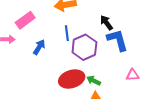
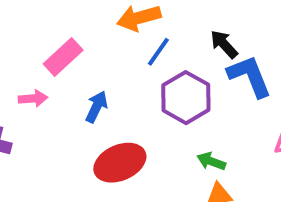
blue line: (67, 33) -> (158, 52), moved, turned 49
red ellipse: (72, 79) -> (120, 163), moved

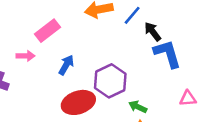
blue line: (158, 52) -> (132, 15), moved
purple hexagon: (186, 98) -> (110, 81), moved

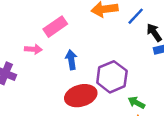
blue arrow: (66, 65) -> (71, 60), turned -42

